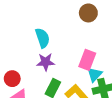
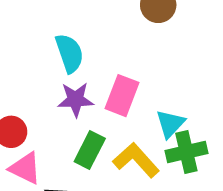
pink rectangle: (87, 60) -> (122, 96), moved

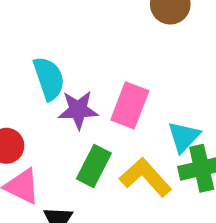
cyan semicircle: (70, 53) -> (49, 78), moved

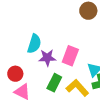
cyan semicircle: (49, 78) -> (34, 44), turned 36

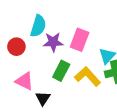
red circle: (15, 74) -> (16, 47), moved

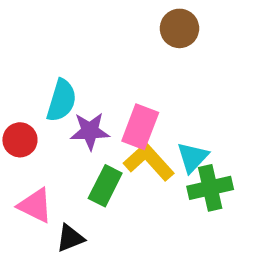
yellow L-shape: (88, 77) -> (149, 162), moved
black triangle: (43, 98) -> (70, 238), turned 35

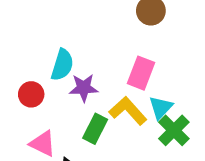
pink rectangle: (140, 127) -> (141, 73), moved
green cross: (210, 188) -> (174, 130), turned -32

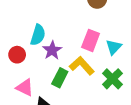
purple star: (84, 88) -> (52, 50), turned -30
cyan triangle: (161, 107) -> (114, 47), moved

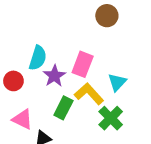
pink rectangle: (91, 40) -> (83, 64), moved
cyan triangle: (114, 47) -> (117, 82), moved
green cross: (112, 79) -> (111, 118), moved

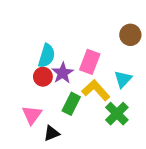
brown circle: (107, 16) -> (130, 35), moved
red circle: (13, 81) -> (43, 77), moved
pink triangle: (22, 119) -> (32, 115), turned 40

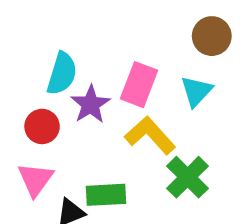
red circle: (43, 77) -> (42, 126), moved
cyan triangle: (123, 79) -> (196, 91), moved
green rectangle: (71, 104) -> (106, 195), moved, turned 60

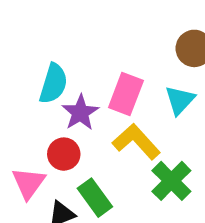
red circle: (42, 126) -> (64, 154), moved
green rectangle: (106, 195) -> (95, 198), turned 57

